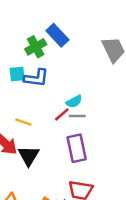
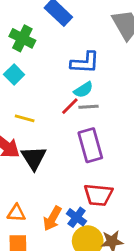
green cross: (36, 47) -> (22, 38), moved, turned -30
cyan square: (17, 74) -> (14, 75), moved, turned -35
blue L-shape: (36, 78) -> (85, 63), moved

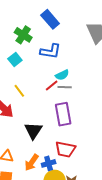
blue L-shape: (85, 63) -> (50, 51), moved
yellow line: (25, 118) -> (19, 91), turned 32
black triangle: (34, 158) -> (33, 131), moved
blue cross: (77, 217) -> (49, 163), turned 32

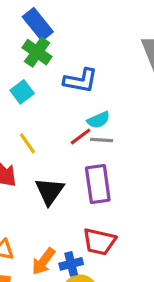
blue rectangle: (50, 19) -> (38, 24), moved
black triangle: (33, 131) -> (50, 191), moved

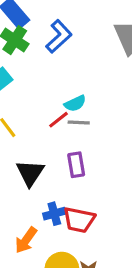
blue L-shape: (81, 81) -> (59, 36), moved, turned -52
purple rectangle: (98, 184) -> (76, 165), size x0.7
blue cross: (71, 264) -> (54, 214), moved

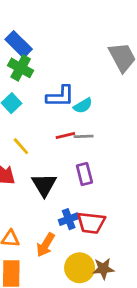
blue L-shape: (59, 36) -> (60, 96), moved, turned 48
cyan semicircle: (75, 103) -> (83, 106), moved
red line: (58, 120) -> (65, 135), turned 30

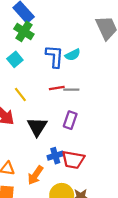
blue L-shape: (60, 96) -> (55, 56), turned -90
cyan semicircle: (83, 106) -> (73, 55), moved
purple rectangle: (84, 174) -> (70, 120), turned 30

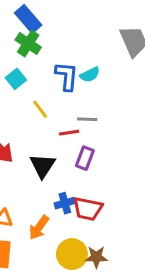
red line: (57, 88) -> (69, 133), moved
yellow line: (20, 95) -> (40, 109), moved

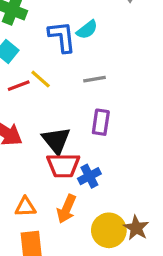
red line: (69, 133) -> (19, 86), moved
red trapezoid: (88, 209) -> (63, 165), moved
brown star: (96, 257) -> (136, 228), turned -30

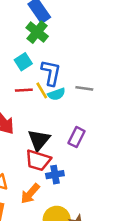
cyan semicircle: (87, 30) -> (56, 94), moved
blue L-shape: (62, 37) -> (51, 73), moved
gray line: (94, 79) -> (84, 88), moved

